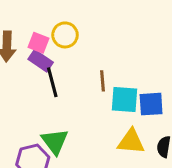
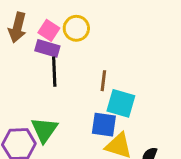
purple rectangle: (41, 61) -> (47, 48), turned -30
blue square: (151, 104) -> (104, 125), moved

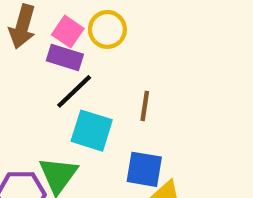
black line: (54, 72) -> (74, 91), turned 48
cyan square: (121, 103) -> (92, 131), moved

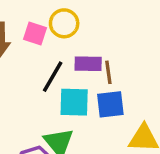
purple rectangle: (65, 58) -> (88, 64), moved
blue square: (144, 169) -> (110, 104), moved

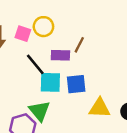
brown line: (108, 72) -> (79, 45), moved, turned 35
black line: (53, 77) -> (35, 64), turned -70

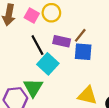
cyan square: (50, 82) -> (48, 64), turned 30
blue square: (76, 84) -> (83, 52), moved

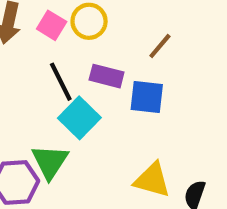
brown line: (80, 35) -> (160, 46), moved

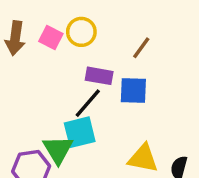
black line: (61, 82) -> (88, 103), moved, turned 72
cyan square: (79, 118) -> (80, 132), moved, turned 36

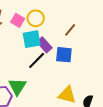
purple rectangle: (99, 76) -> (44, 45), turned 35
cyan square: (80, 132) -> (32, 39), moved

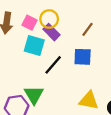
cyan square: (32, 39) -> (34, 45), moved, turned 30
purple rectangle: (44, 45) -> (52, 32), moved

